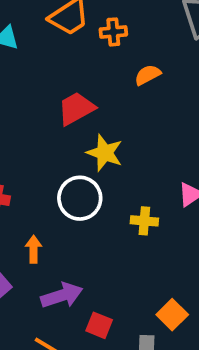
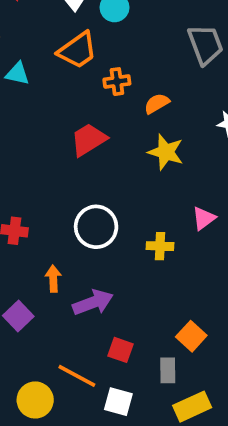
orange cross: (113, 32) -> (117, 82), moved
yellow star: (105, 153) -> (166, 152), moved
purple arrow: (62, 295) -> (93, 303), moved

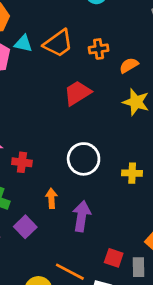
orange trapezoid: (78, 50) -> (58, 43), moved
purple arrow: (93, 303) -> (82, 216), turned -60
red square: (120, 350) -> (114, 258), moved

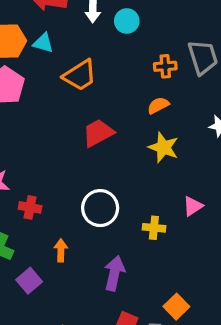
cyan triangle: (23, 44) -> (43, 43), moved
orange cross: (99, 49) -> (165, 66), moved
purple arrow: (82, 216) -> (114, 273), moved

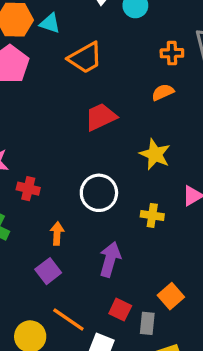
yellow star: (164, 147) -> (155, 154), moved
purple square: (29, 281) -> (48, 271), moved

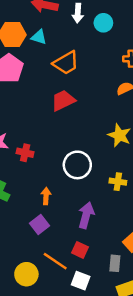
red trapezoid: (101, 117) -> (63, 100), moved
red cross: (28, 189) -> (25, 153), moved
red square: (120, 310) -> (80, 250), moved

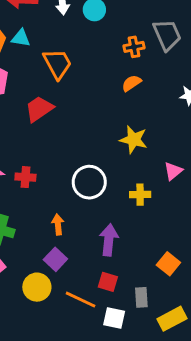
orange trapezoid: (66, 63) -> (57, 64), turned -80
red trapezoid: (63, 100) -> (39, 109), moved
gray rectangle: (115, 263) -> (141, 297), moved
yellow circle: (26, 274) -> (37, 287), moved

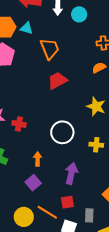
red trapezoid: (39, 109) -> (57, 81), moved
red square: (108, 282) -> (67, 202), turned -32
yellow circle: (37, 287) -> (24, 217), moved

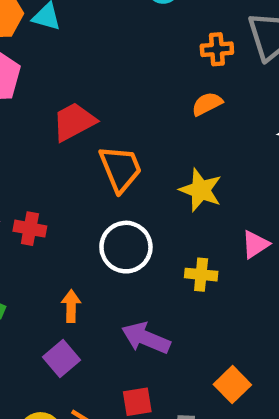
orange trapezoid: (50, 49) -> (120, 169), moved
red trapezoid: (57, 81) -> (74, 122), moved
purple arrow: (71, 173) -> (146, 338), turned -80

